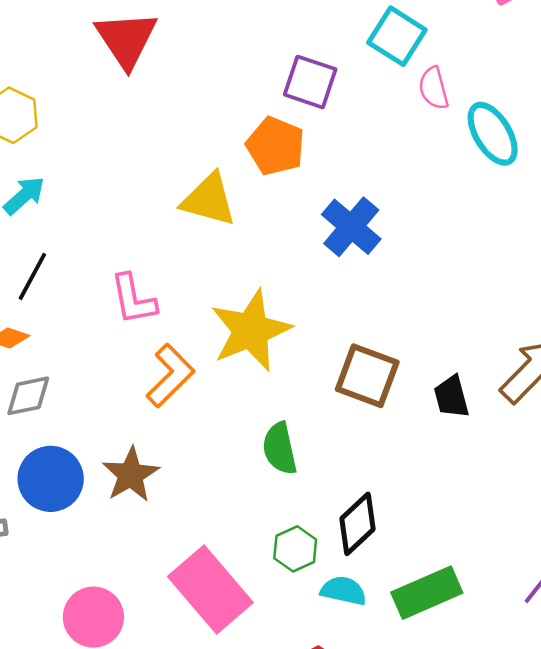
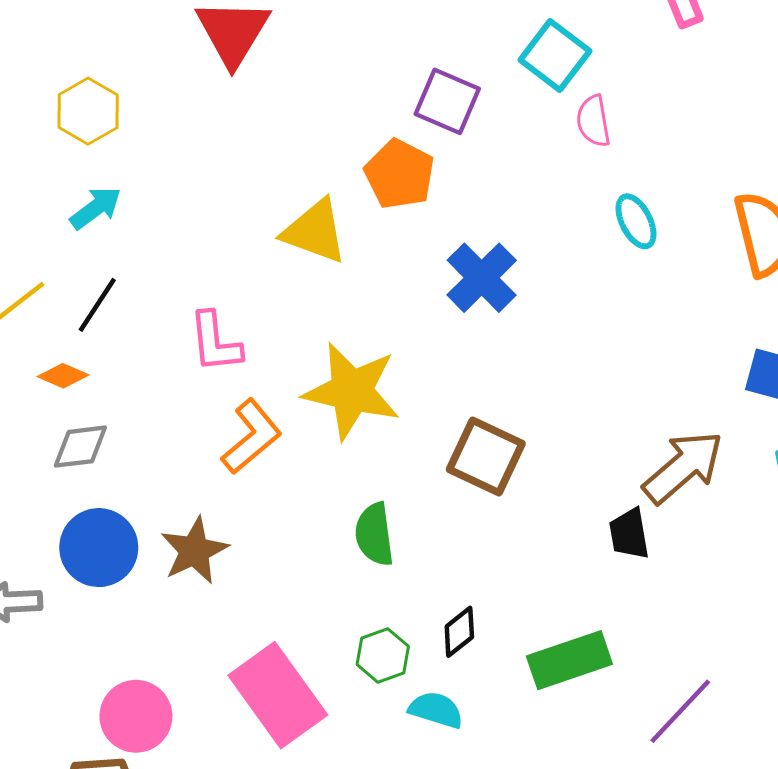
cyan ellipse: (493, 134) -> (636, 221), moved, size x0.7
yellow star: (251, 330) -> (352, 391), turned 30
black trapezoid: (451, 397) -> (629, 534), moved
black diamond: (357, 524) -> (459, 632), size x0.7
green rectangle: (427, 593) -> (569, 660), moved

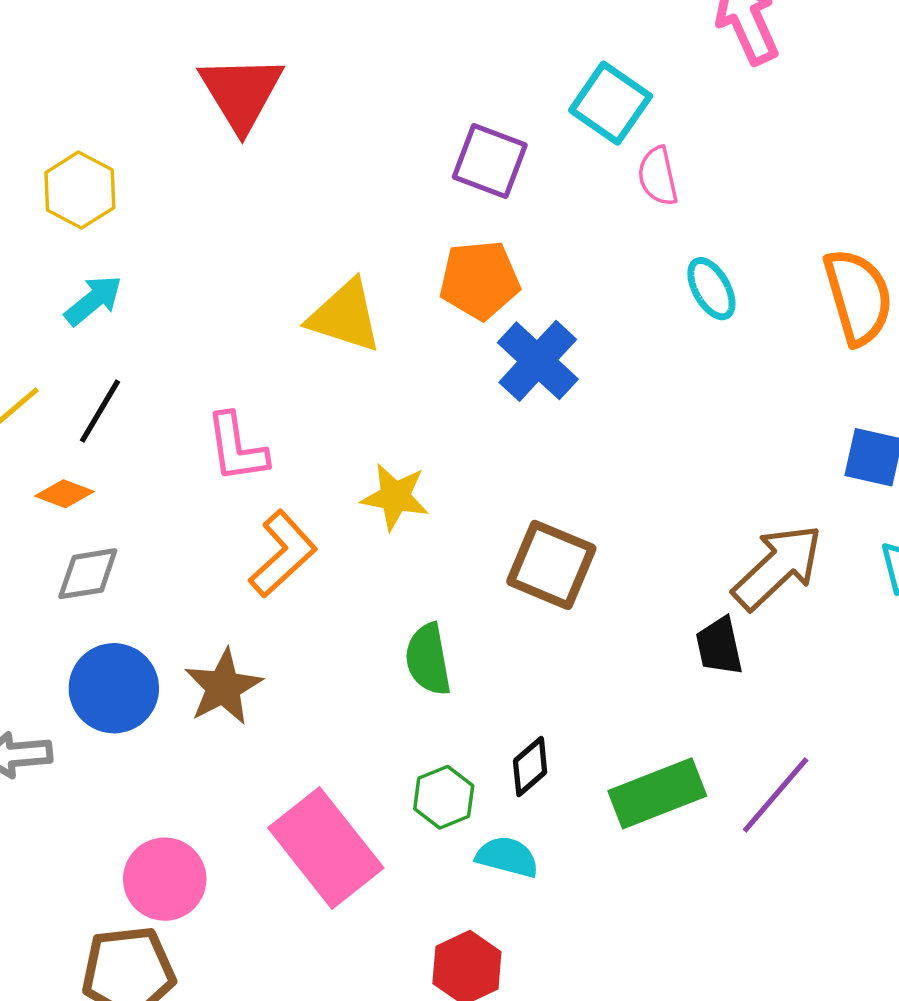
orange pentagon: (399, 174) -> (480, 280), moved, turned -30
yellow star: (352, 391) -> (395, 497), size x0.6
purple line: (680, 711) -> (776, 795), moved

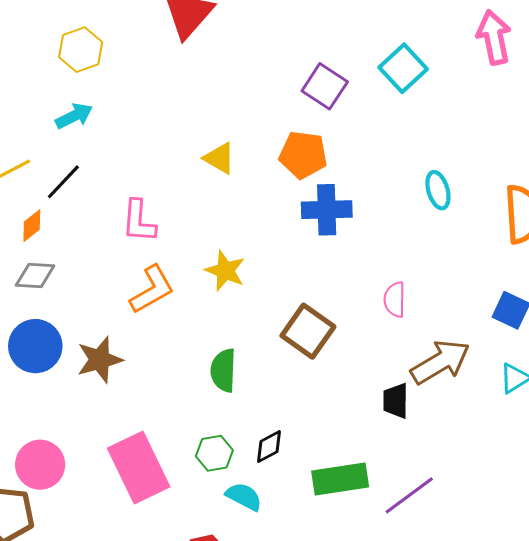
pink semicircle: (658, 176) -> (395, 300), moved
yellow triangle: (345, 316) -> (220, 158), size x0.7
blue cross: (538, 361) -> (327, 210), turned 33
orange diamond: (64, 494) -> (32, 226), turned -72

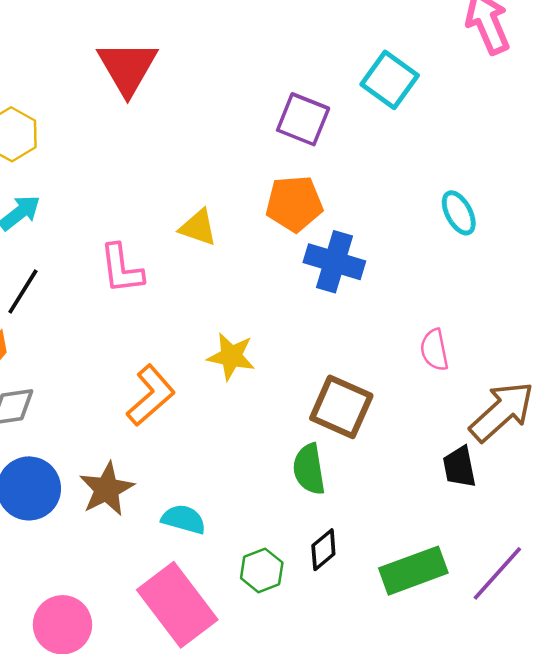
blue cross: (327, 210) -> (334, 262), turned 30
pink L-shape: (139, 221) -> (121, 269), moved
green semicircle: (223, 370) -> (309, 469), moved
cyan semicircle: (244, 497) -> (184, 519), moved

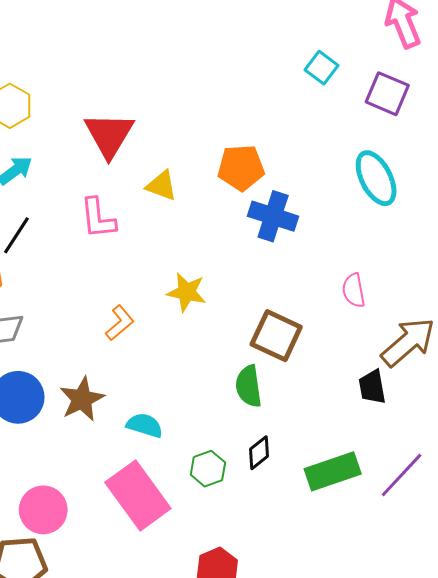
red triangle: (128, 67) -> (109, 135), moved
cyan square: (390, 80) -> (322, 68), size x0.7
purple square: (303, 119) -> (387, 94), moved
cyan ellipse: (459, 213) -> (376, 178), size x1.5
orange L-shape: (151, 395) -> (120, 323), size x0.7

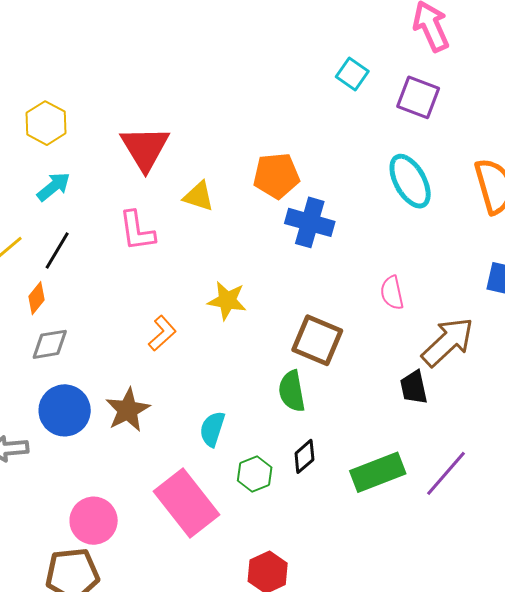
cyan semicircle: (145, 425) -> (212, 429), moved, turned -87

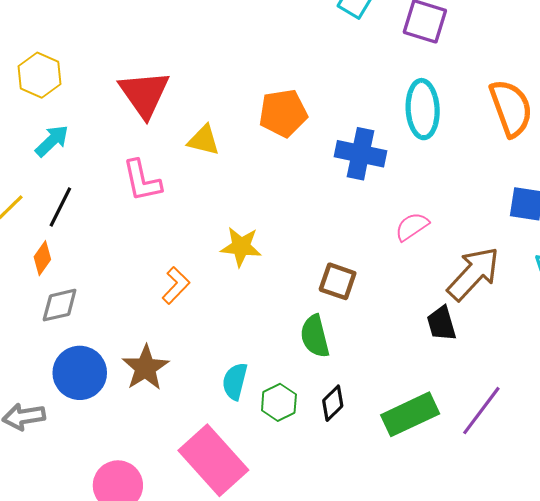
cyan ellipse: (410, 181) -> (423, 109), turned 30
blue cross: (310, 222) -> (360, 154), moved
pink semicircle: (392, 293) -> (412, 227), turned 72
brown square: (317, 340) -> (338, 281), size x0.7
green hexagon: (255, 474) -> (279, 402), moved

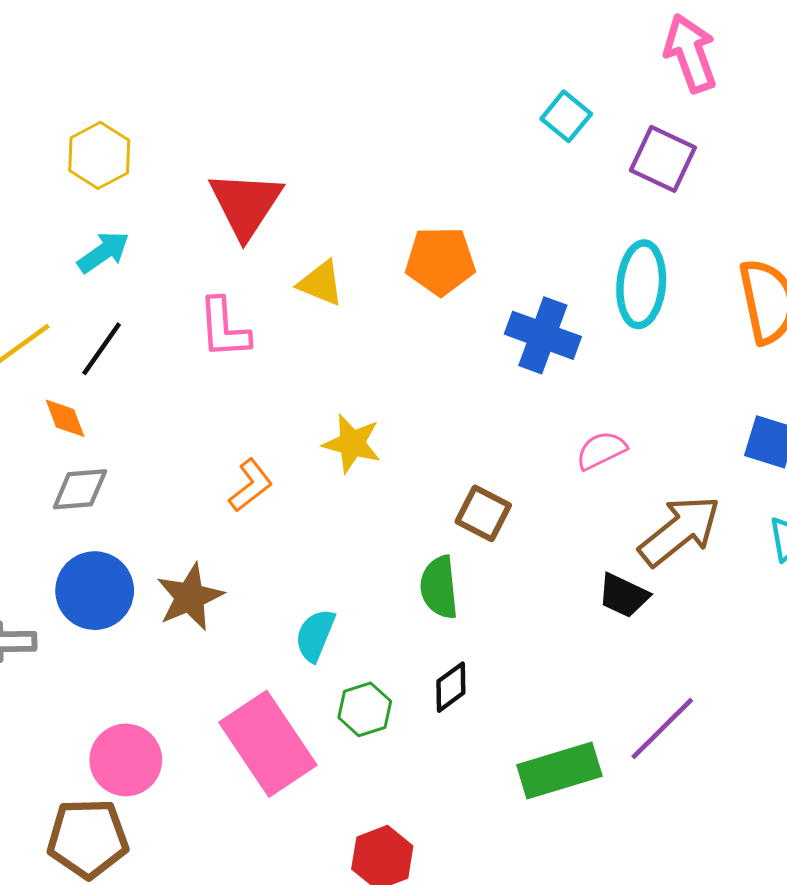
orange diamond: (42, 258) -> (65, 418), turned -64
black trapezoid: (442, 323) -> (623, 595), turned -57
green hexagon: (279, 402) -> (365, 709), moved
green rectangle: (410, 414) -> (559, 771), moved

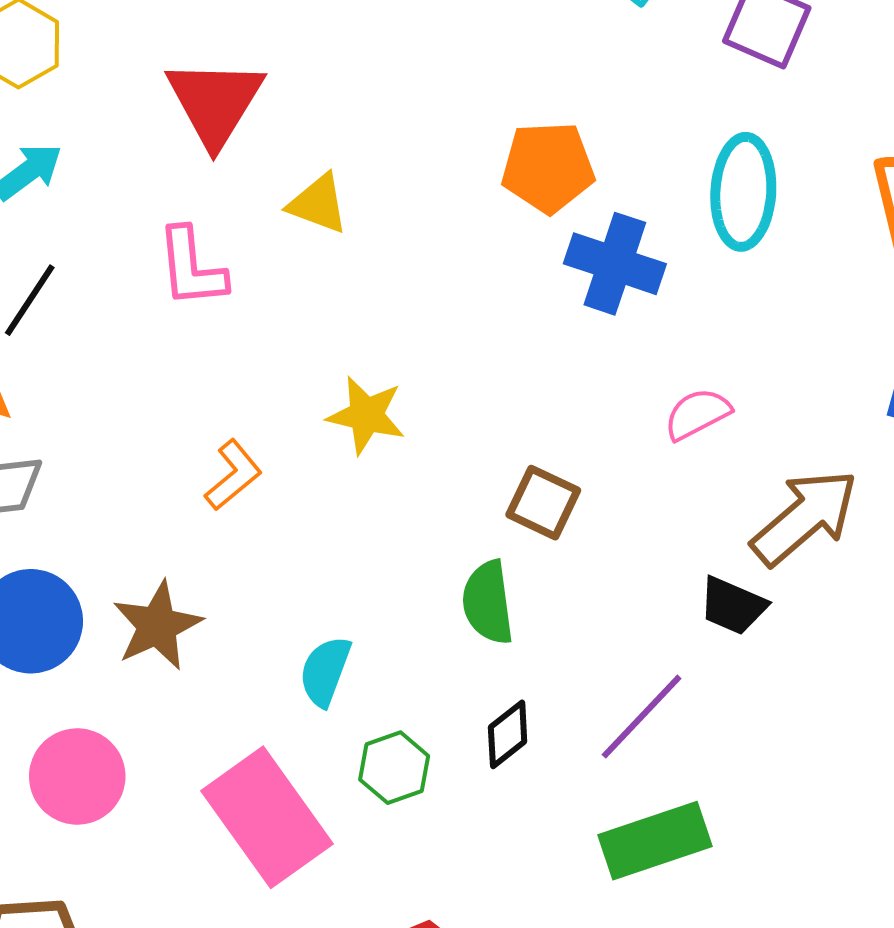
orange pentagon: (440, 261) -> (548, 167), moved
purple line: (662, 729) -> (642, 717), moved
pink circle: (126, 760) -> (77, 776), moved

